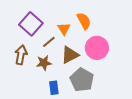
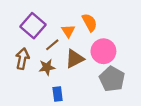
gray pentagon: (82, 80) -> (112, 79), moved

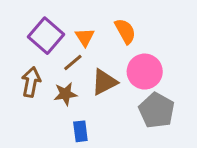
orange triangle: (68, 31) -> (85, 37), moved

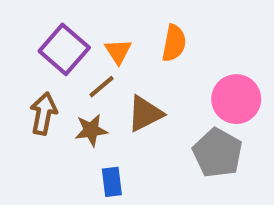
orange semicircle: (125, 31) -> (174, 43), turned 40
pink circle: (145, 72) -> (236, 99), moved

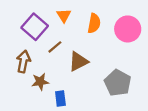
orange triangle: (118, 51) -> (64, 16), moved
pink circle: (236, 99) -> (128, 29), moved
brown star: (91, 130) -> (40, 82), moved

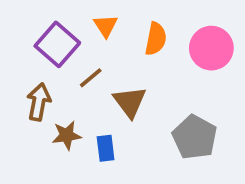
brown triangle: (78, 61) -> (130, 102), turned -40
blue rectangle: (60, 98) -> (106, 148), moved

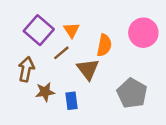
orange triangle: (106, 26) -> (72, 30), moved
orange semicircle: (156, 39) -> (104, 45), moved

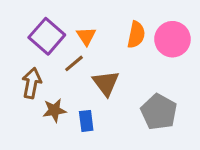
orange semicircle: (104, 45) -> (136, 35), moved

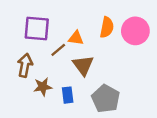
purple square: (47, 36) -> (37, 29), turned -36
orange triangle: (86, 36) -> (76, 38), moved, turned -49
gray pentagon: (159, 112) -> (106, 99), moved

